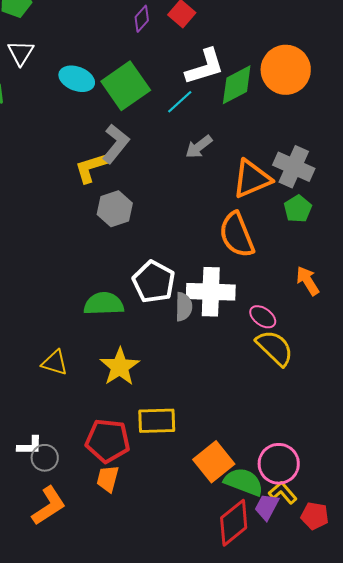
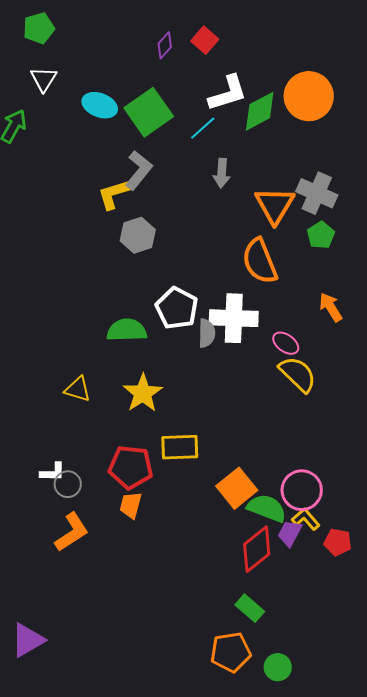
gray arrow: (199, 147) -> (222, 173), turned -48
orange triangle: (252, 179) -> (275, 205), turned -36

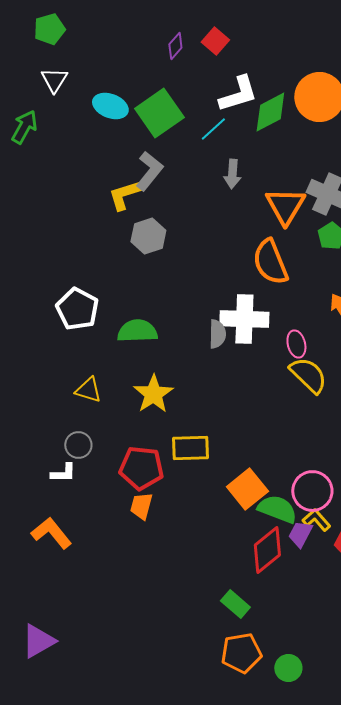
white pentagon: (177, 308) -> (77, 309), moved
pink ellipse: (286, 343) -> (296, 344), turned 40
gray circle: (68, 484) -> (78, 445), moved
orange L-shape: (72, 532) -> (51, 533), moved, turned -96
green rectangle: (250, 608) -> (235, 604), moved

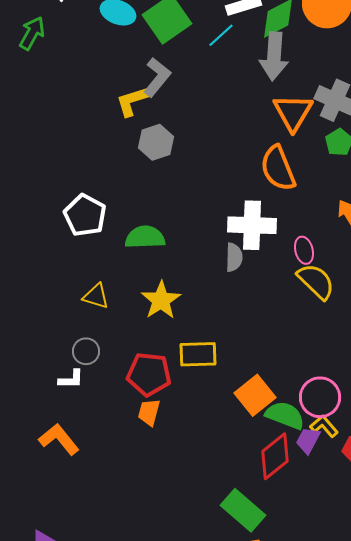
gray arrow: (232, 174) -> (274, 56), moved, size x1.6
gray semicircle: (217, 334) -> (234, 257), moved
green rectangle: (235, 604) -> (243, 510), size x1.5

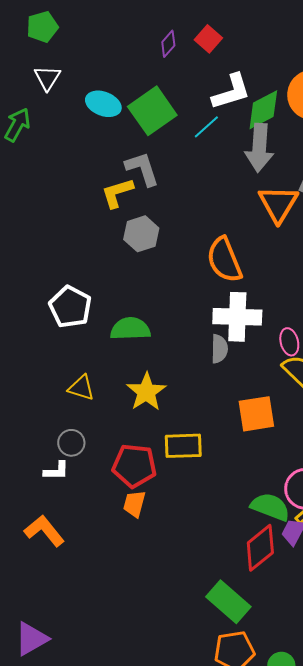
gray L-shape: (157, 77) -> (142, 169), turned -57
orange semicircle: (278, 168) -> (224, 260), moved
orange square: (255, 395) -> (256, 414), moved, turned 30

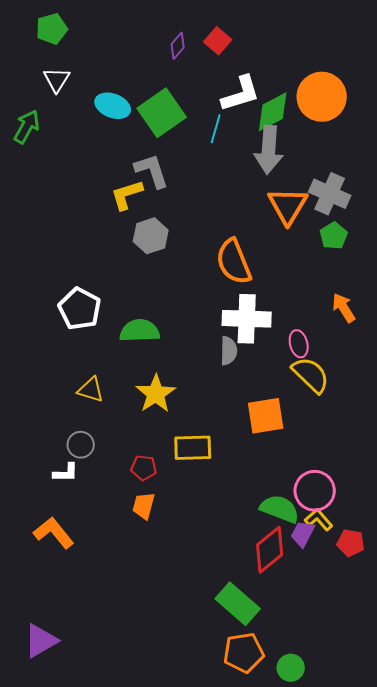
cyan line: (206, 127) -> (216, 129), turned -32
red pentagon: (134, 466) -> (144, 468), size x0.6

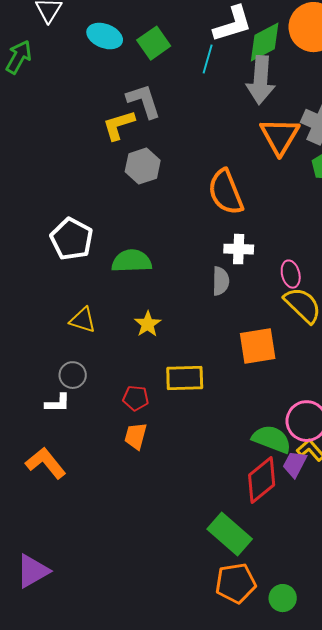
green square: (162, 113) -> (154, 43), size x0.7
white cross: (247, 319) -> (239, 249), size x0.6
yellow star: (156, 394) -> (148, 324), size x0.7

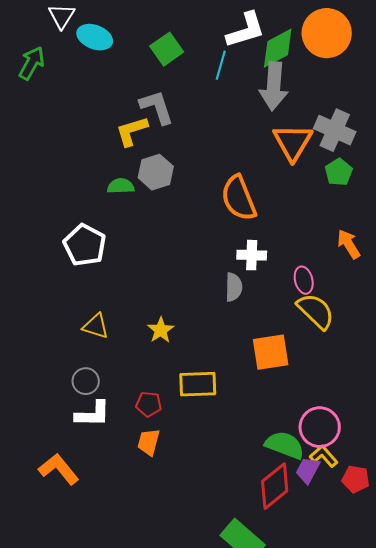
cyan ellipse: (105, 36) -> (95, 37), moved
green semicircle: (132, 261) -> (121, 186), moved, size x0.7
white L-shape: (58, 403) -> (93, 414), moved, size x1.4

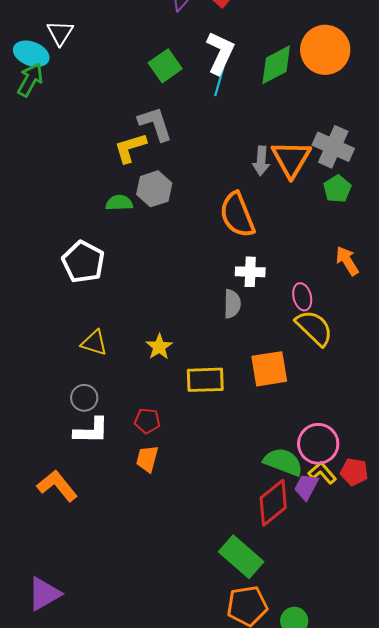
white L-shape: (246, 30) -> (220, 53), moved, turned -48
cyan ellipse: (95, 37) -> (31, 54), moved
gray arrow: (274, 86) -> (261, 161), moved, size x0.6
yellow rectangle: (198, 384) -> (205, 380), moved
red pentagon: (356, 479) -> (354, 472), moved

